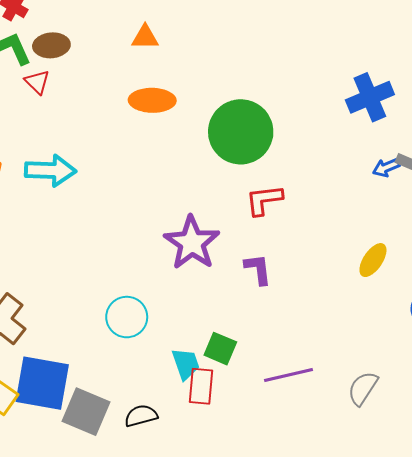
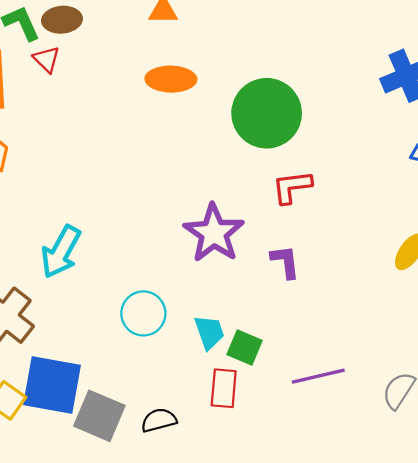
cyan arrow: (50, 171) -> (61, 252), moved, turned 117
cyan trapezoid: (186, 364) -> (209, 332), moved

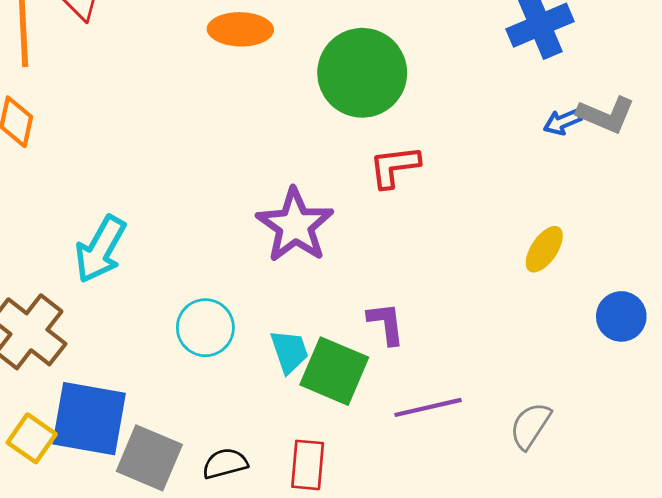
purple L-shape: (285, 262) -> (386, 323), moved
green square: (245, 348) -> (334, 371), size x1.5
red rectangle: (224, 388) -> (308, 465), moved

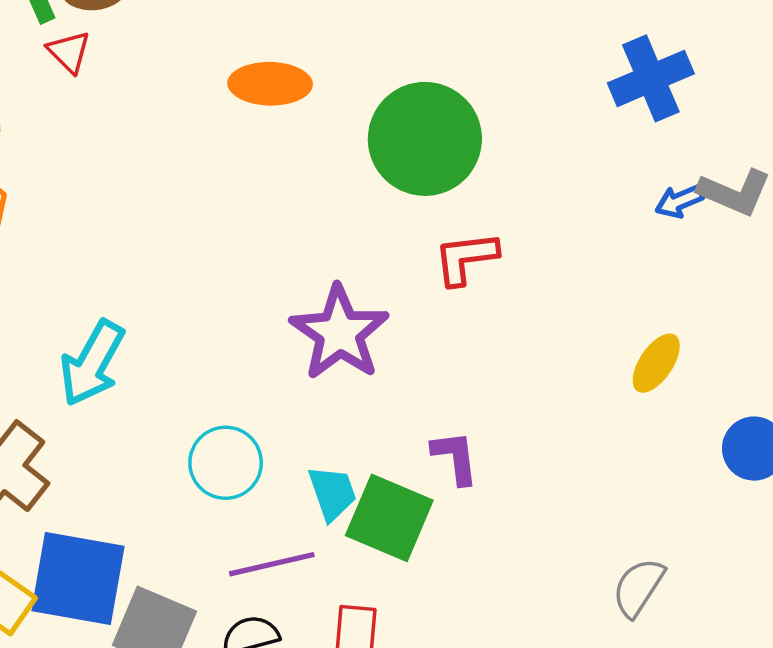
purple line: (428, 407) -> (272, 564), moved

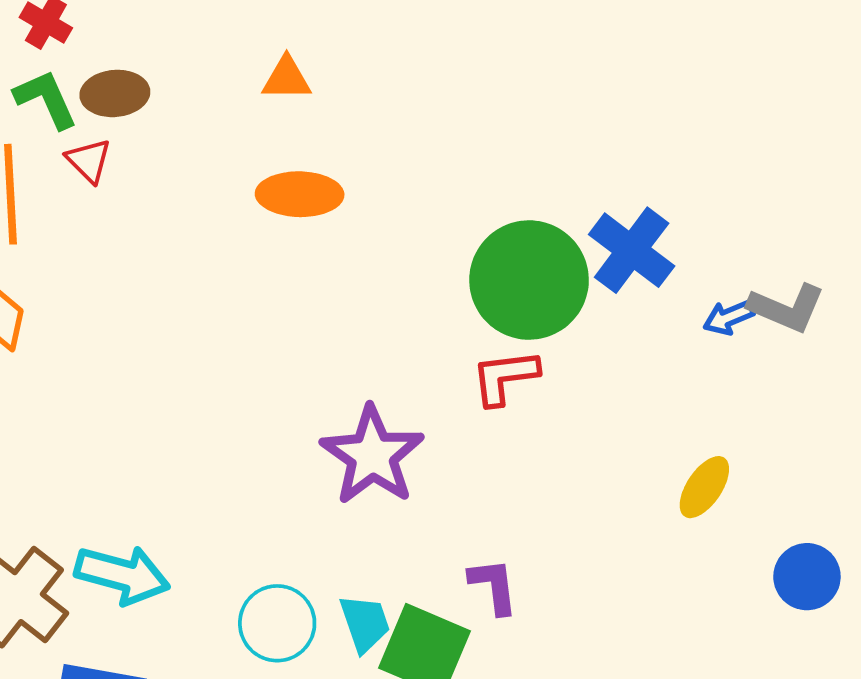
blue cross: (651, 78) -> (632, 250), moved, turned -30
green circle: (425, 139) -> (529, 280), moved
cyan arrow: (92, 363) -> (122, 575), moved, turned -104
cyan circle: (226, 463) -> (277, 623), moved

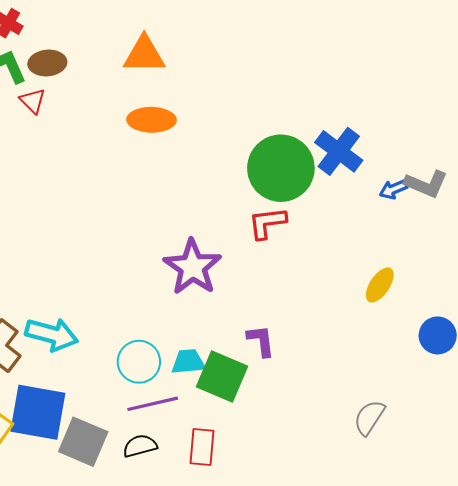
orange triangle: (287, 79) -> (144, 55), size x1.5
cyan trapezoid: (365, 623) -> (188, 362), turned -76

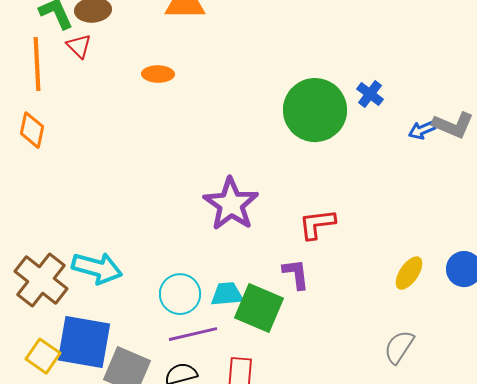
orange ellipse: (152, 120) -> (158, 74), moved, size x0.7
blue cross: (339, 151) -> (370, 94), size x0.6
red L-shape: (267, 223) -> (317, 224), moved
yellow ellipse: (380, 285) -> (409, 273), moved

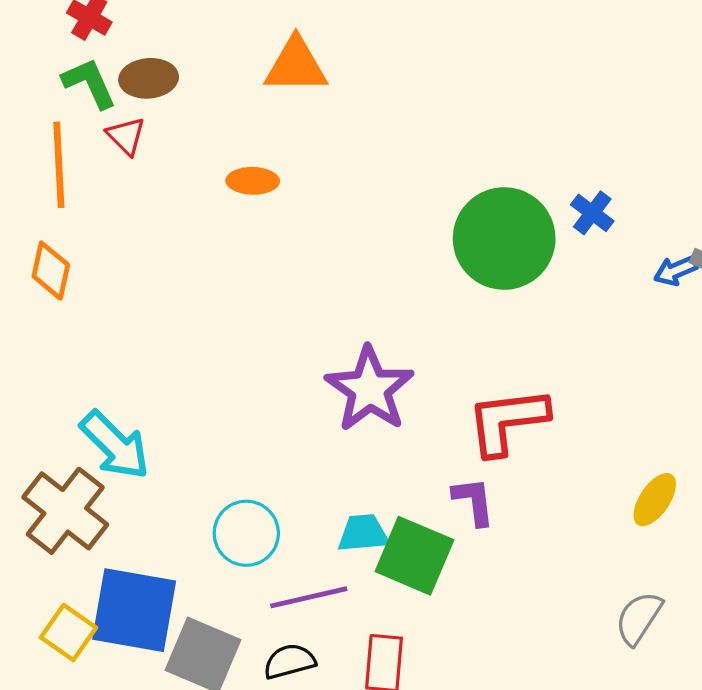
red L-shape: (317, 224) -> (507, 421), size x1.4
cyan arrow: (97, 268) -> (115, 445), moved, turned 30
cyan circle: (180, 294) -> (246, 533), moved

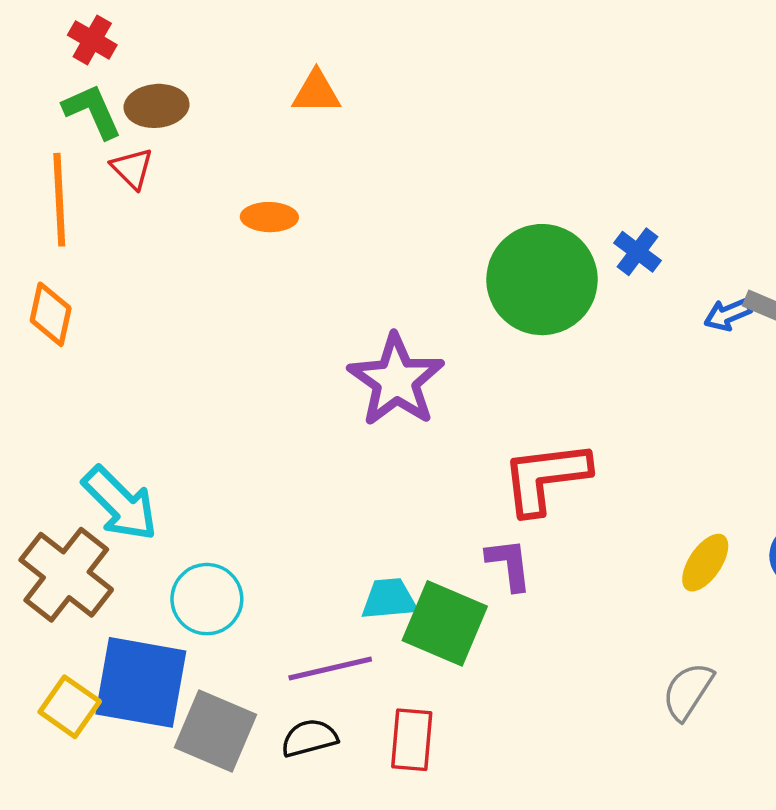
orange triangle: (296, 66) -> (316, 92), size x0.7
purple star: (370, 389) -> (396, 380), moved
cyan circle: (246, 533) -> (207, 599), moved

